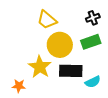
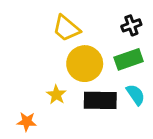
yellow star: (40, 67) -> (56, 95), size x0.6
cyan semicircle: (93, 82) -> (136, 95), moved, turned -98

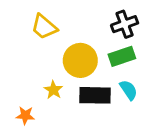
black cross: (131, 25) -> (125, 24), size x1.4
yellow trapezoid: (66, 28) -> (44, 27), moved

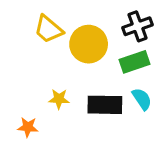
yellow circle: (80, 60) -> (89, 44), moved
yellow star: (53, 90) -> (59, 99), turned -30

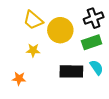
yellow star: (59, 99) -> (33, 50), moved
orange star: (28, 127) -> (19, 79), moved

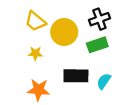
cyan semicircle: (97, 67) -> (104, 81), moved, turned -112
orange star: (19, 79) -> (39, 90), moved, size x1.5

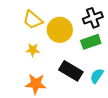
black rectangle: (76, 76) -> (71, 71), turned 30

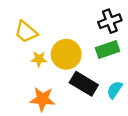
yellow trapezoid: (33, 20) -> (26, 32), moved
yellow circle: (60, 30) -> (66, 54), moved

